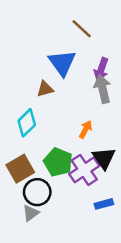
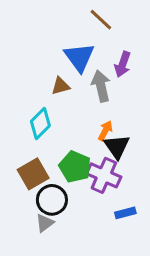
gray arrow: (103, 89) -> (101, 86), moved
black triangle: (104, 158) -> (117, 147), moved
purple cross: (84, 170) -> (104, 175), turned -32

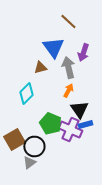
orange arrow: (105, 131) -> (68, 90), moved
brown square: (33, 174) -> (14, 140), moved
blue rectangle: (125, 213) -> (85, 124), moved

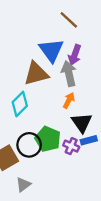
purple arrow: (83, 52) -> (75, 55), moved
brown triangle: (40, 68) -> (36, 74), size x1.6
purple cross: (70, 130) -> (71, 146), size x0.6
black circle: (34, 146) -> (29, 145), moved

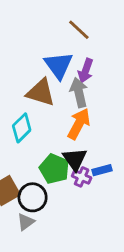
brown triangle: (36, 74) -> (41, 92), turned 32
orange arrow: (69, 100) -> (79, 124), size x1.6
black triangle: (82, 123) -> (75, 159), moved
black circle: (29, 145) -> (33, 197), moved

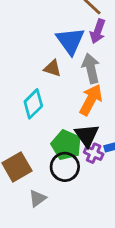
purple arrow: (86, 71) -> (98, 31), moved
brown triangle: (41, 92) -> (53, 68), size x0.6
black circle: (33, 197) -> (65, 167), moved

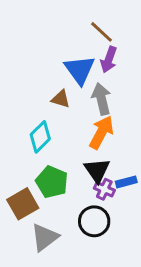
green pentagon: (66, 145) -> (52, 182), moved
black circle: (65, 167) -> (94, 221), moved
gray triangle: (37, 198) -> (45, 237), size x1.5

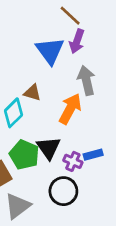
brown triangle: (61, 99) -> (32, 93), moved
gray arrow: (101, 99) -> (86, 80), moved
black triangle: (97, 170) -> (49, 148), moved

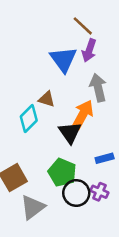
black triangle: (49, 148) -> (70, 133), moved
green pentagon: (24, 155) -> (62, 172), moved
purple cross: (73, 161) -> (99, 192), moved

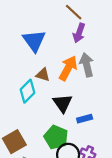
blue triangle: (63, 59) -> (34, 41), moved
orange arrow: (83, 115) -> (68, 68), moved
blue rectangle: (105, 158) -> (85, 119), moved

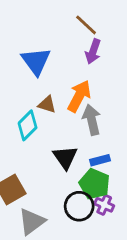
gray arrow: (87, 65) -> (92, 120), moved
black triangle: (63, 103) -> (65, 157), moved
green pentagon: (56, 137) -> (94, 184), moved

